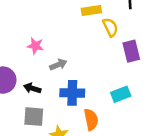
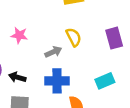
yellow semicircle: (110, 27) -> (74, 37), moved
gray arrow: (58, 65) -> (53, 52), moved

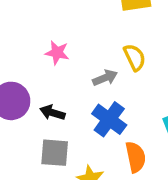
blue cross: (57, 81) -> (109, 119), turned 35

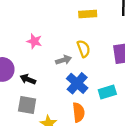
blue cross: (109, 119) -> (77, 83), moved

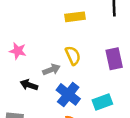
black arrow: (28, 79) -> (29, 85), moved

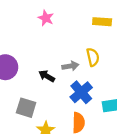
pink star: (18, 51) -> (46, 18), moved

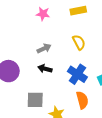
pink star: (46, 18) -> (43, 14), moved
gray arrow: (70, 66) -> (44, 48), moved

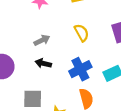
blue cross: (77, 74) -> (80, 69), turned 30

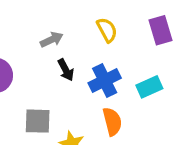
black arrow: (43, 63) -> (66, 70), moved, turned -133

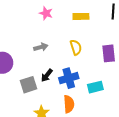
black arrow: (66, 70) -> (47, 75), moved, turned 56
gray square: (38, 121) -> (28, 85), moved, turned -30

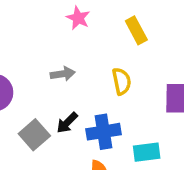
yellow rectangle: (81, 16) -> (136, 30), turned 56
gray square: (28, 85) -> (34, 135), turned -30

